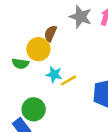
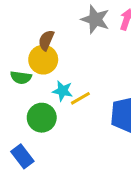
brown semicircle: (50, 34) -> (46, 40), moved
green circle: (34, 109) -> (42, 118), moved

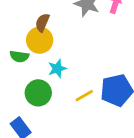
cyan star: (63, 91) -> (57, 69), turned -30
yellow line: (80, 98) -> (84, 96), moved

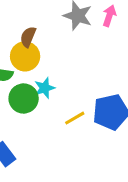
green circle: (38, 93) -> (24, 98), moved

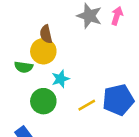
brown semicircle: (28, 37) -> (46, 34), turned -36
green circle: (24, 98) -> (43, 101), moved

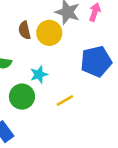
yellow circle: (43, 51) -> (49, 33), moved
blue pentagon: (118, 100) -> (96, 61), moved

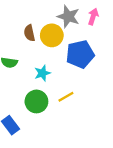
blue pentagon: (96, 61) -> (80, 54), moved
green circle: (22, 97) -> (36, 101), moved

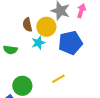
cyan star: (42, 73) -> (38, 43), moved
green circle: (36, 101) -> (22, 86), moved

